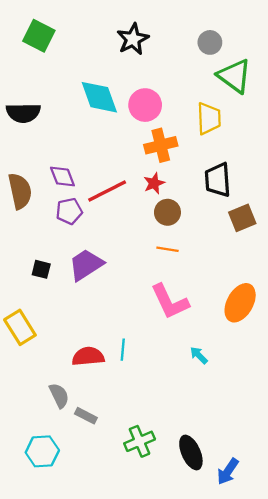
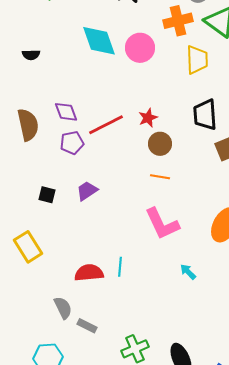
black semicircle: (23, 113) -> (31, 55), size x0.6
orange cross: (161, 145) -> (178, 21), moved
purple trapezoid: (86, 265) -> (87, 191), size x0.7

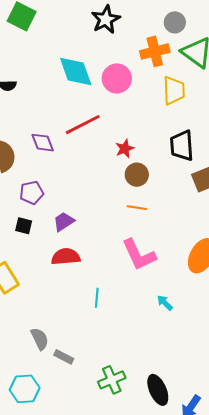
red line: (106, 125) -> (83, 125), moved
purple pentagon: (72, 143) -> (32, 193), moved
red semicircle: (89, 273) -> (66, 257), moved

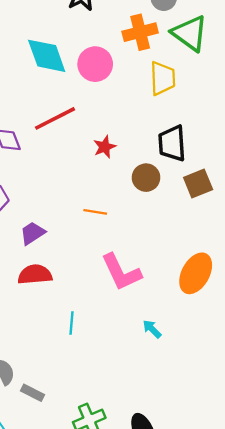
brown circle: (137, 175) -> (146, 178), moved
orange line: (137, 208) -> (95, 212), moved

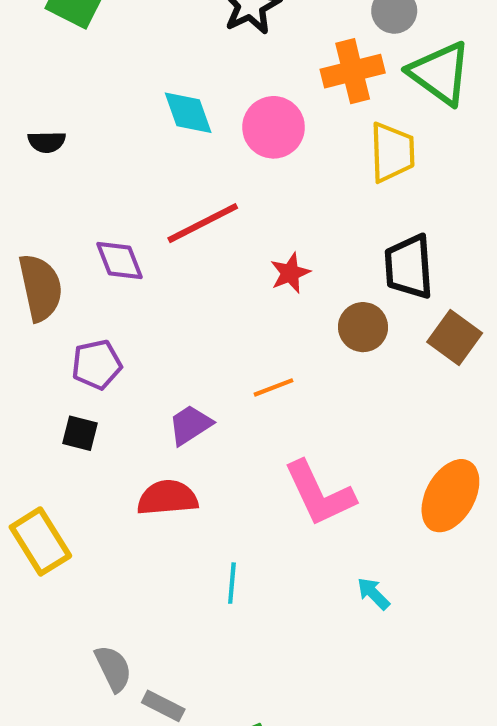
cyan diamond: (47, 56) -> (188, 113), size x0.7
brown square: (198, 184) -> (455, 338), turned -32
orange line: (95, 212) -> (274, 387), turned -30
purple trapezoid: (33, 233) -> (190, 425), moved

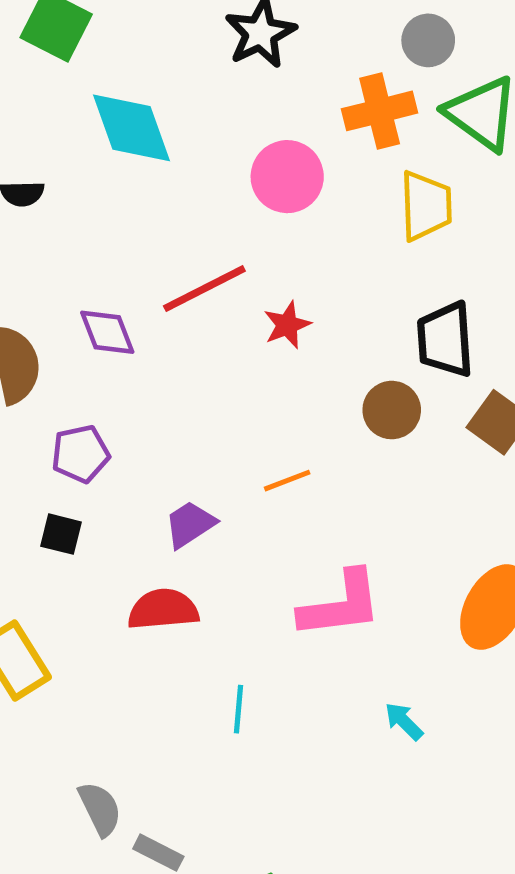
cyan diamond: (188, 113) -> (132, 128), moved, size x1.4
red star: (290, 273) -> (287, 325), moved
pink L-shape: (319, 494) -> (341, 605), turned -72

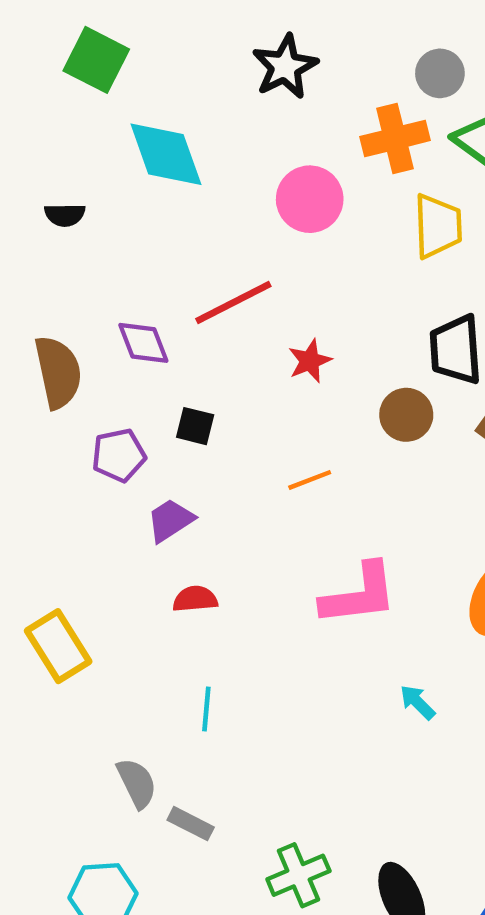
red star: (287, 325) -> (310, 361), moved
purple trapezoid: (190, 524) -> (170, 520), moved
black square: (61, 534) -> (195, 426), moved
red semicircle: (163, 609) -> (195, 599), size x0.7
cyan line: (239, 709) -> (206, 709), moved

